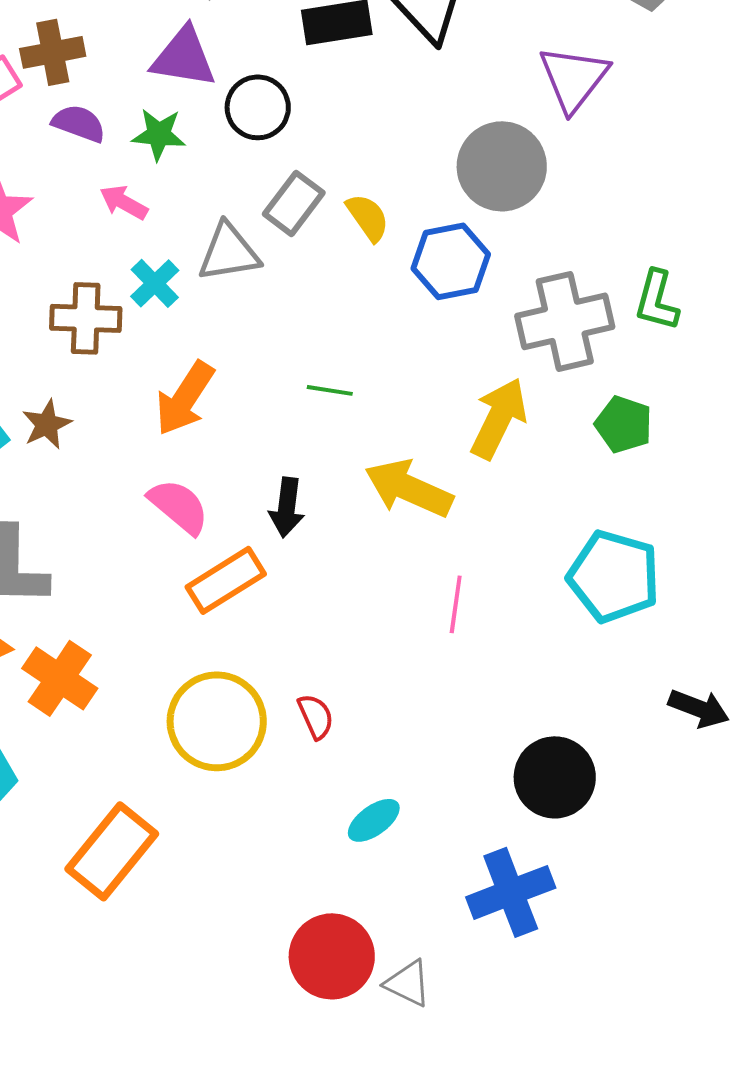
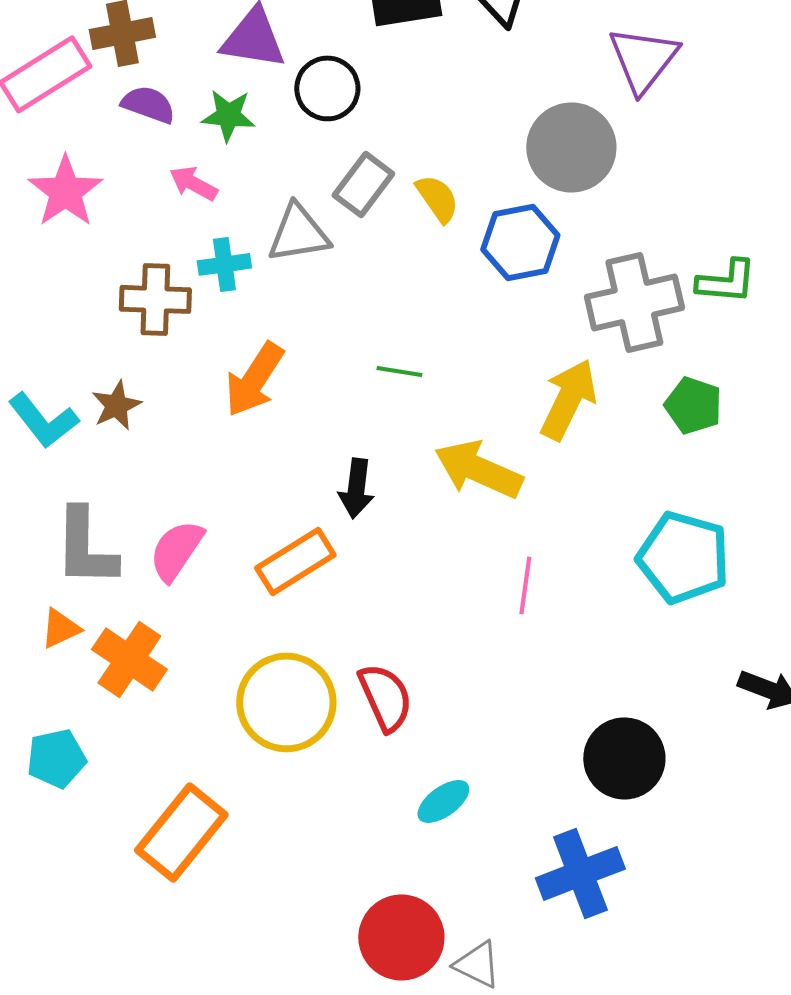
cyan cross: (155, 283) -> (224, 264), turned 36
green L-shape: (657, 300) -> (726, 281), turned -100
pink semicircle: (179, 506) -> (176, 550), moved, turned -96
red semicircle: (316, 716) -> (385, 697), size x1.5

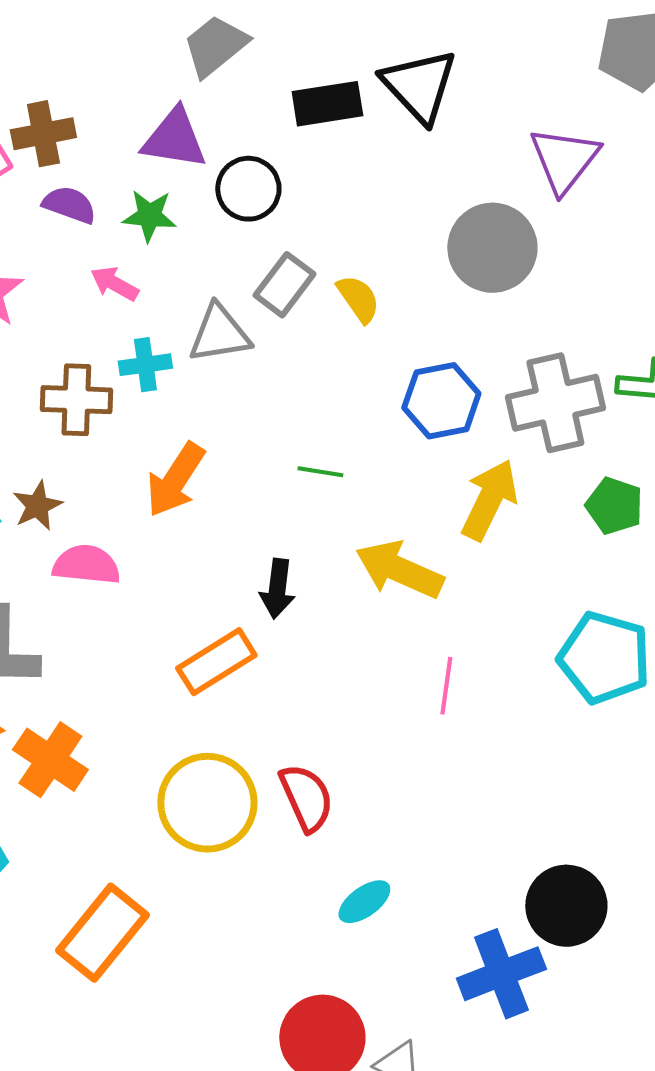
blue hexagon: (520, 242) -> (441, 401), moved
pink semicircle: (176, 550) -> (86, 565), moved, turned 62
black circle: (624, 758) -> (566, 906), moved

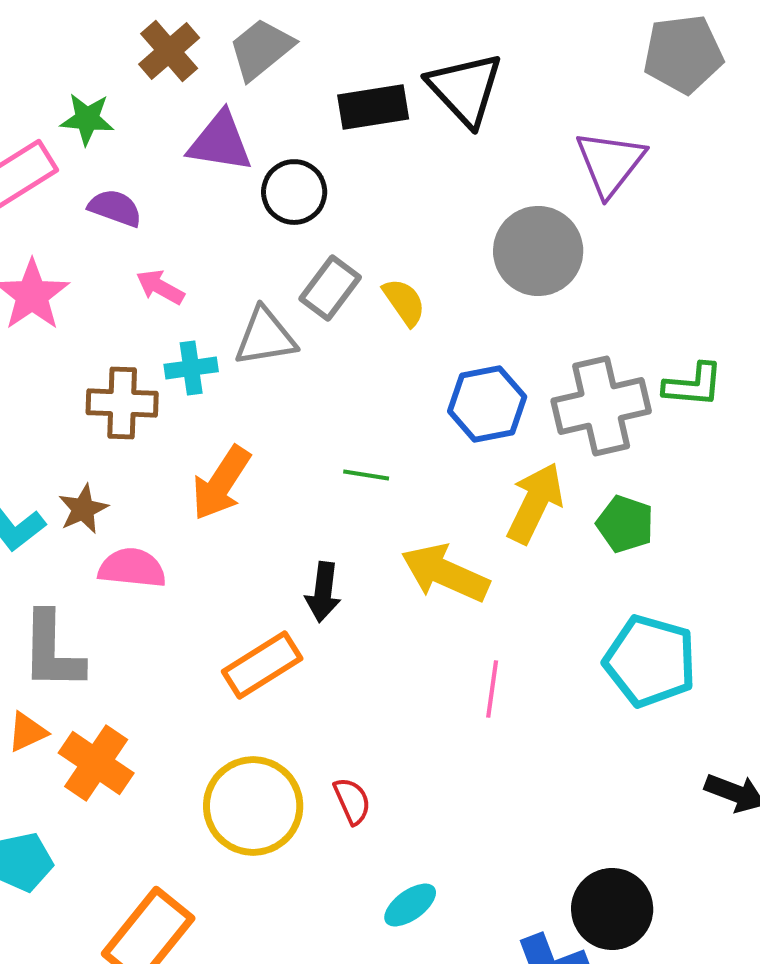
brown cross: (43, 134) -> (169, 51), moved, turned -30
green star: (149, 216) -> (87, 119), moved
green pentagon: (614, 506) -> (625, 524), moved
red semicircle: (306, 798) -> (352, 801), size x0.7

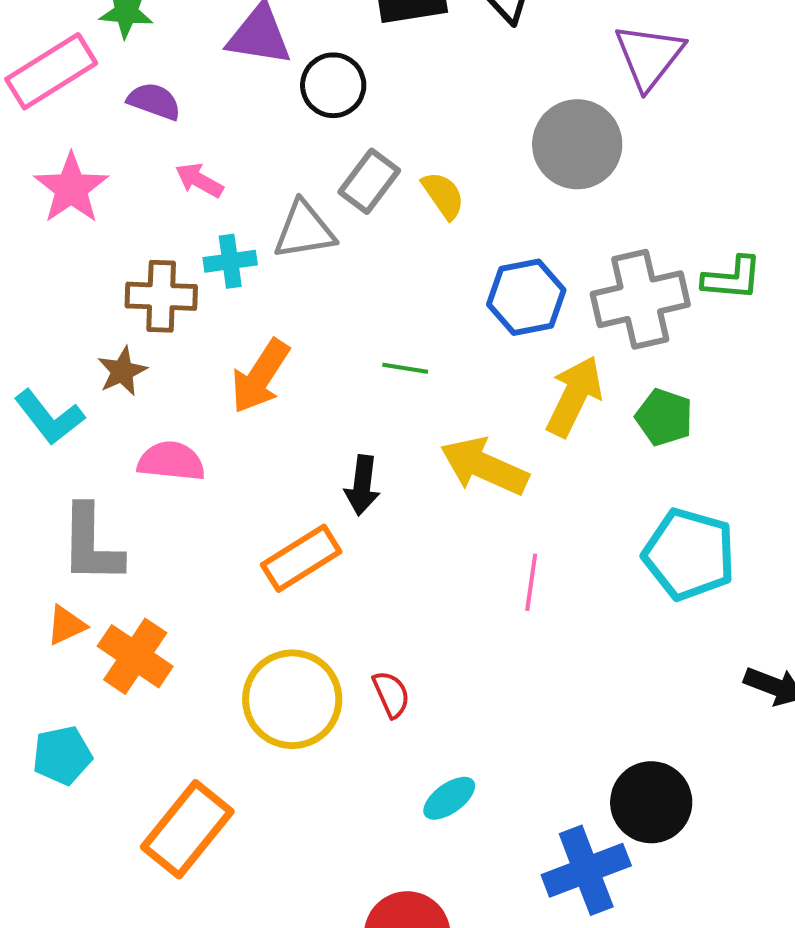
brown star: (83, 509) -> (122, 371), moved

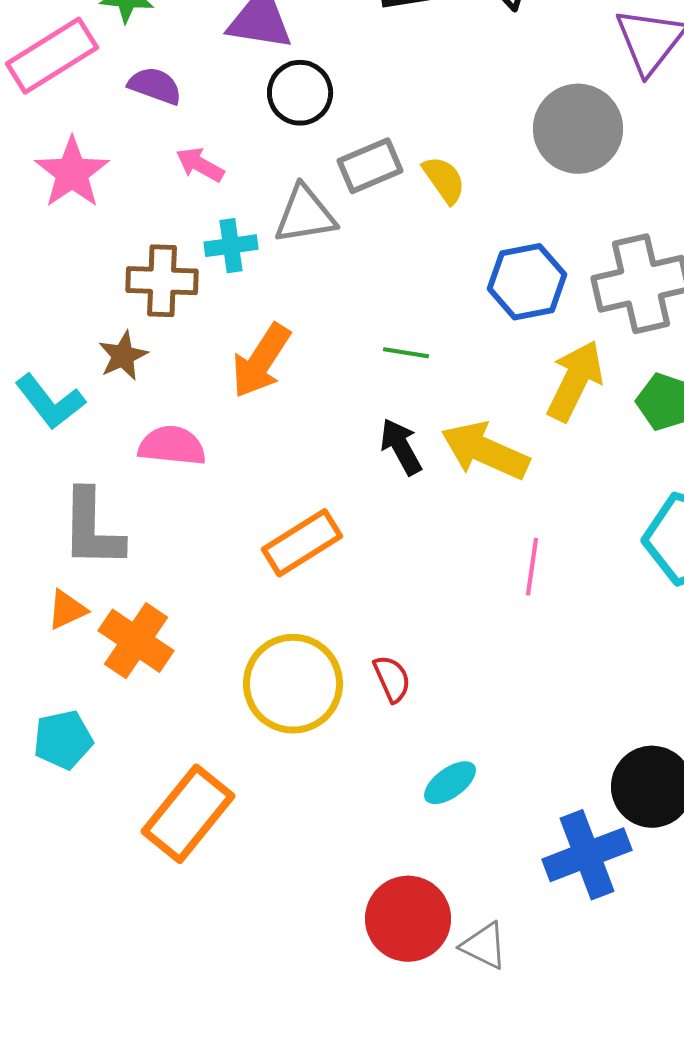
black circle: (333, 85) -> (300, 93), moved
gray rectangle: (369, 181) -> (370, 166), turned 30
black arrow: (362, 485) -> (401, 447), moved, turned 144

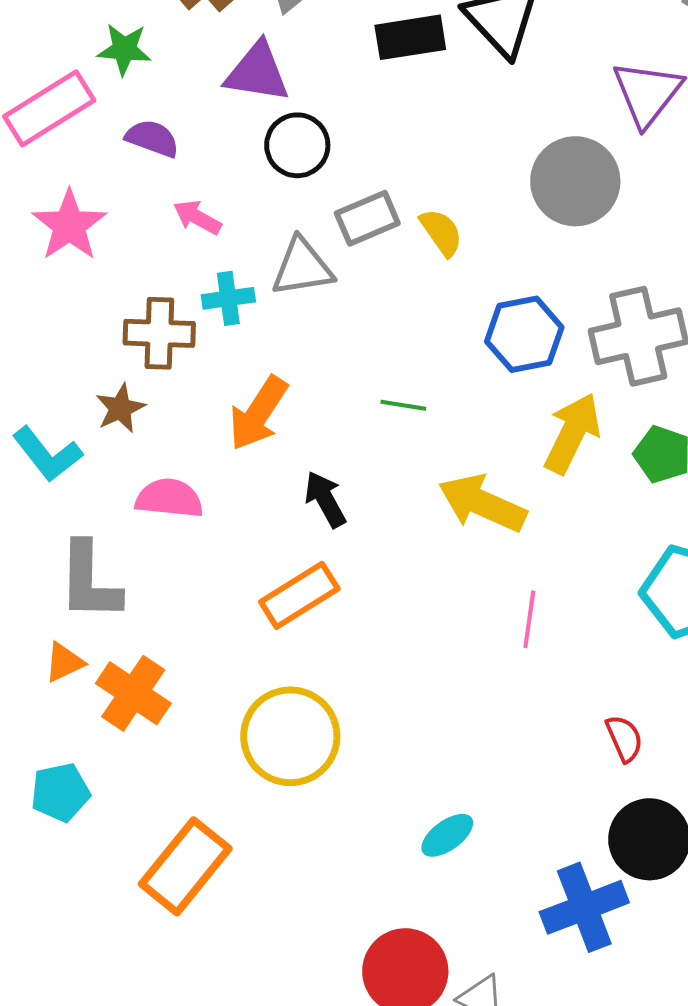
black arrow: (401, 447) -> (325, 499), moved
red semicircle: (392, 679) -> (624, 738), moved

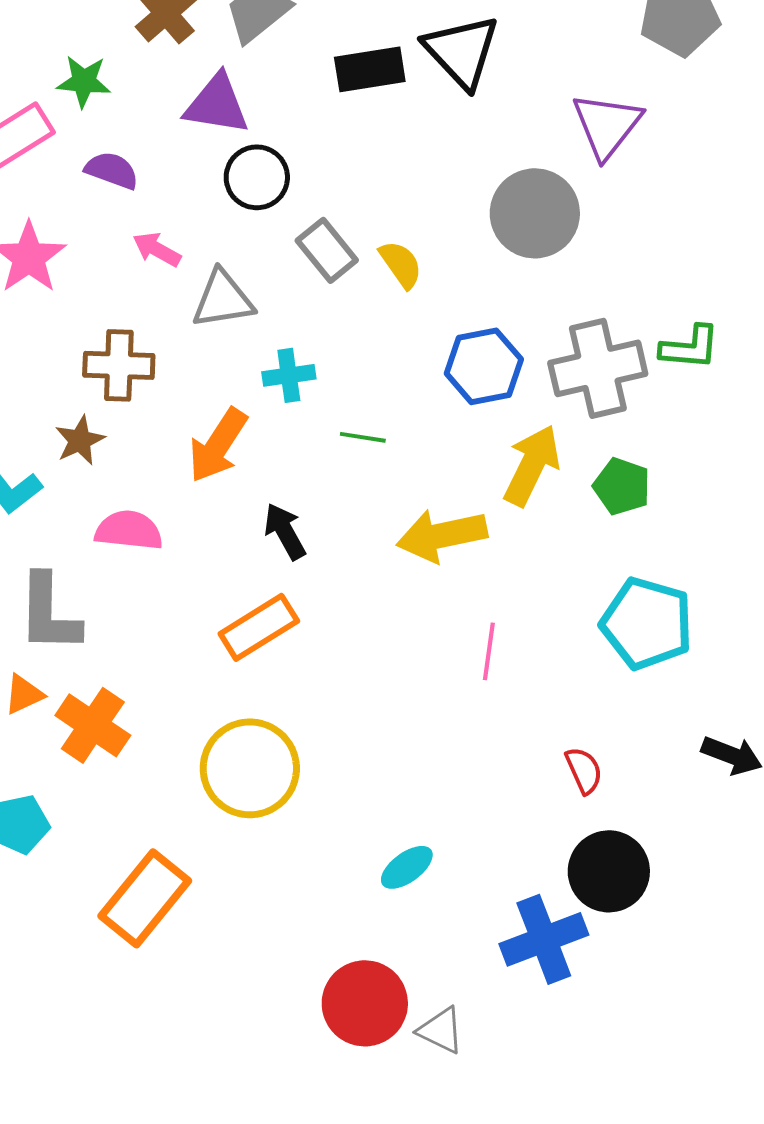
gray rectangle: (367, 218) -> (327, 250), turned 74
gray triangle: (302, 267) -> (223, 299), moved
cyan cross: (228, 298) -> (289, 375), moved
yellow arrow: (482, 503) -> (442, 535), turned -36

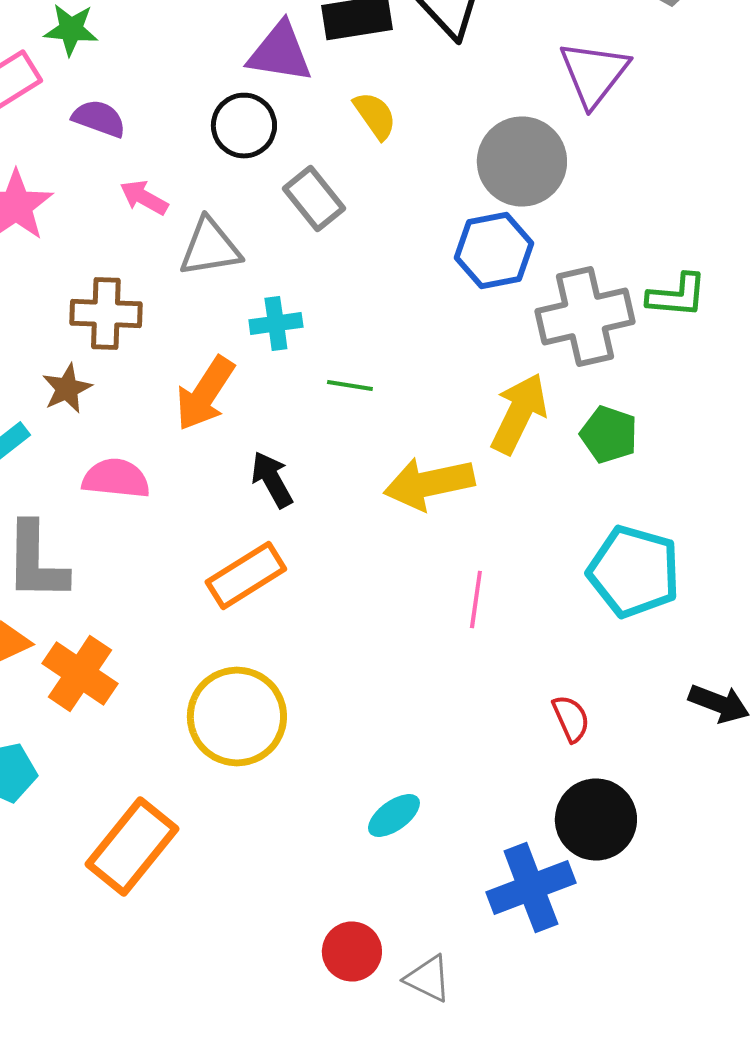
purple triangle: (217, 104) -> (280, 52), moved
yellow semicircle: (401, 264) -> (375, 116), moved
blue hexagon: (484, 366) -> (494, 250), moved
red circle: (365, 1003) -> (352, 952), size x0.7

